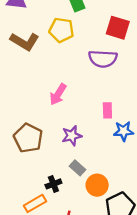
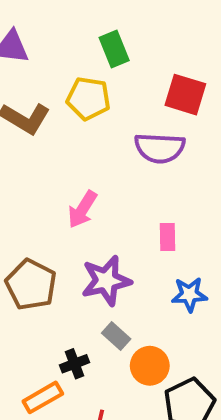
blue star: (123, 131) -> (189, 294), moved
purple star: (72, 136) -> (106, 281), size x1.4

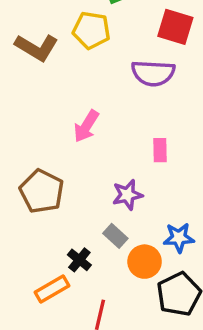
purple star: (106, 281) -> (127, 195), moved, size x0.7
blue star: (189, 294) -> (179, 238), moved
black cross: (75, 364) -> (79, 260), turned -30

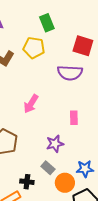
black cross: (79, 260) -> (27, 182), turned -32

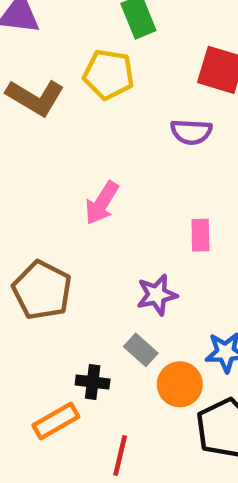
purple semicircle: (70, 73) -> (191, 132), size x0.7

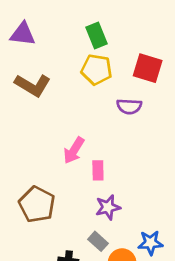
yellow pentagon: (109, 74) -> (97, 70), moved
pink rectangle: (200, 235) -> (98, 170), moved

